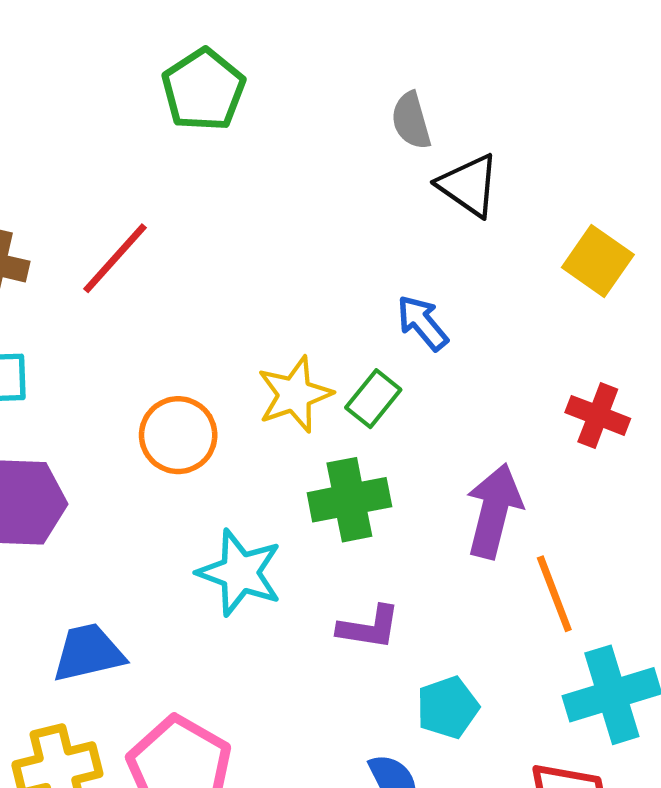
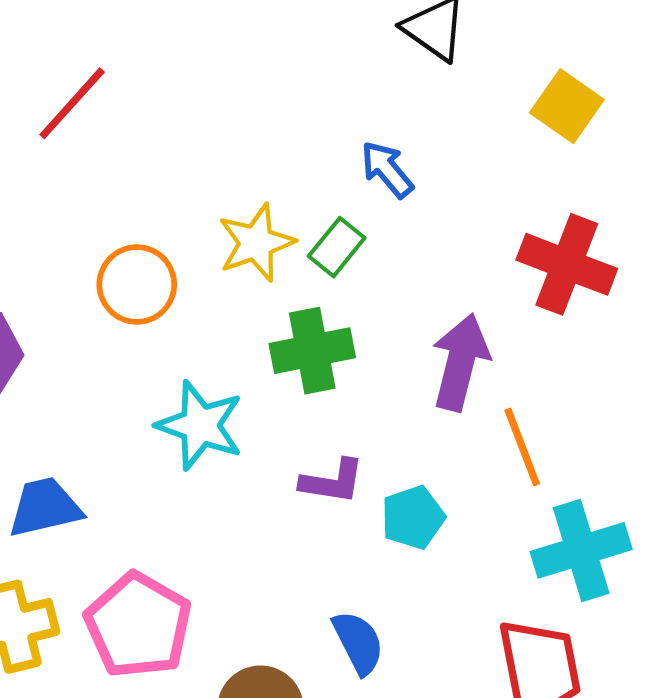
red cross: (598, 415) -> (567, 264), size x1.5
cyan pentagon: (448, 707) -> (413, 517), moved

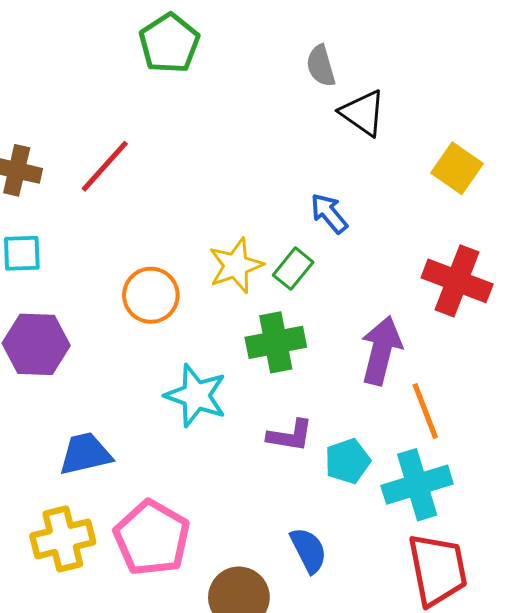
cyan cross: (581, 550) -> (417, 485), moved

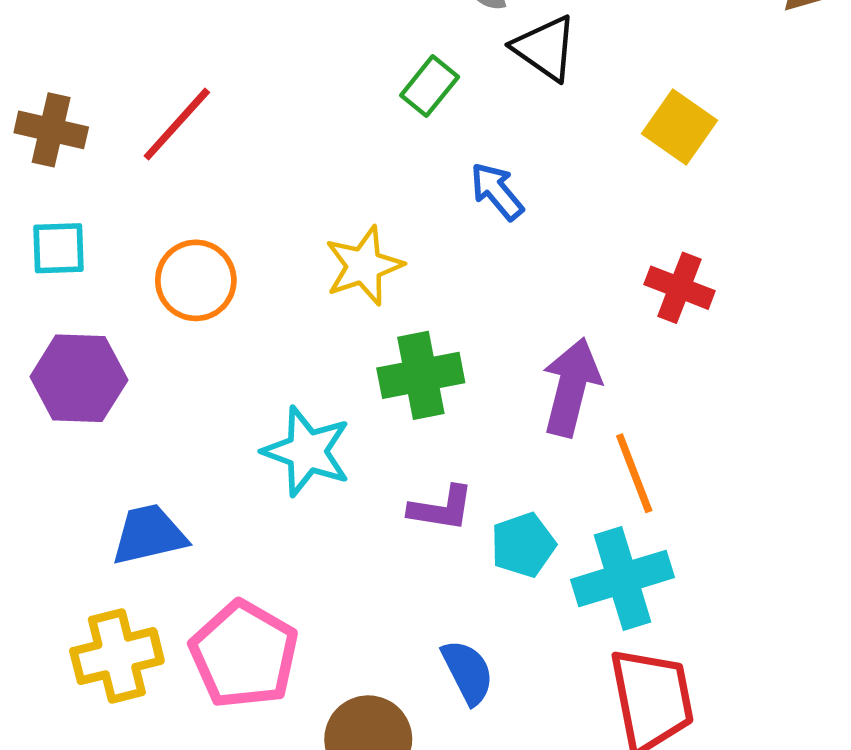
green rectangle: (293, 269) -> (430, 86), moved
red cross: (457, 281) -> (680, 288), size x0.7
orange circle: (151, 295) -> (196, 280), moved

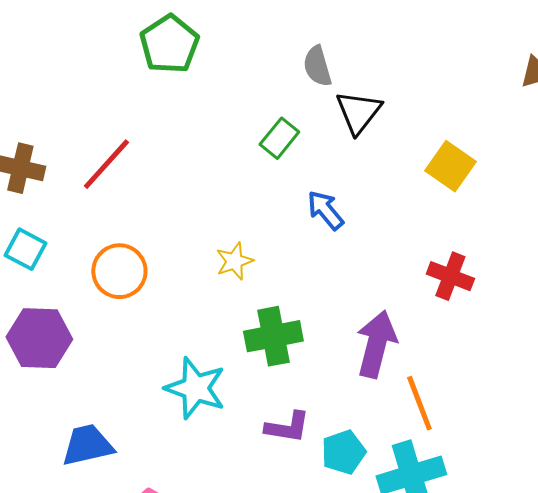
black triangle: (545, 48) -> (358, 112), turned 33
cyan square: (58, 248) -> (25, 249), turned 30
yellow star: (364, 266) -> (234, 261), size x0.7

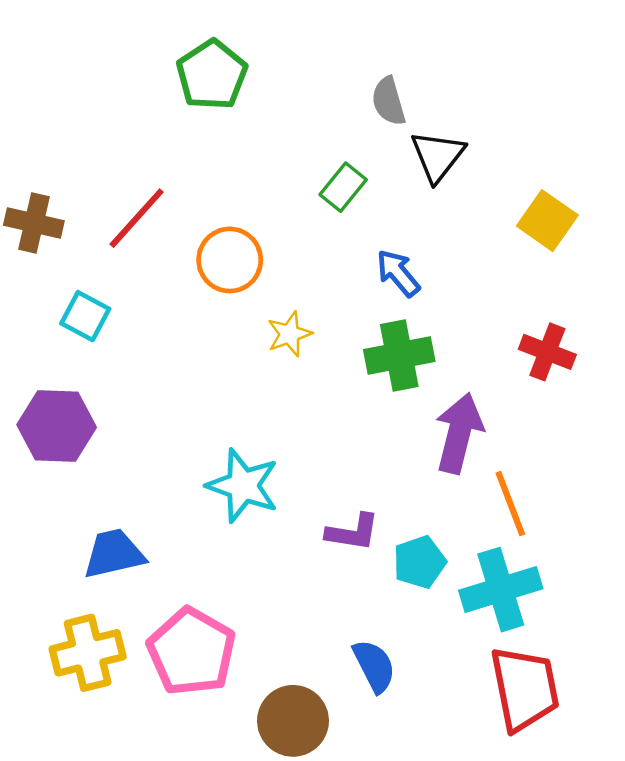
cyan square: (25, 249) -> (85, 316), moved
orange circle: (119, 271) -> (230, 260), moved
green cross: (273, 336) -> (399, 355), moved

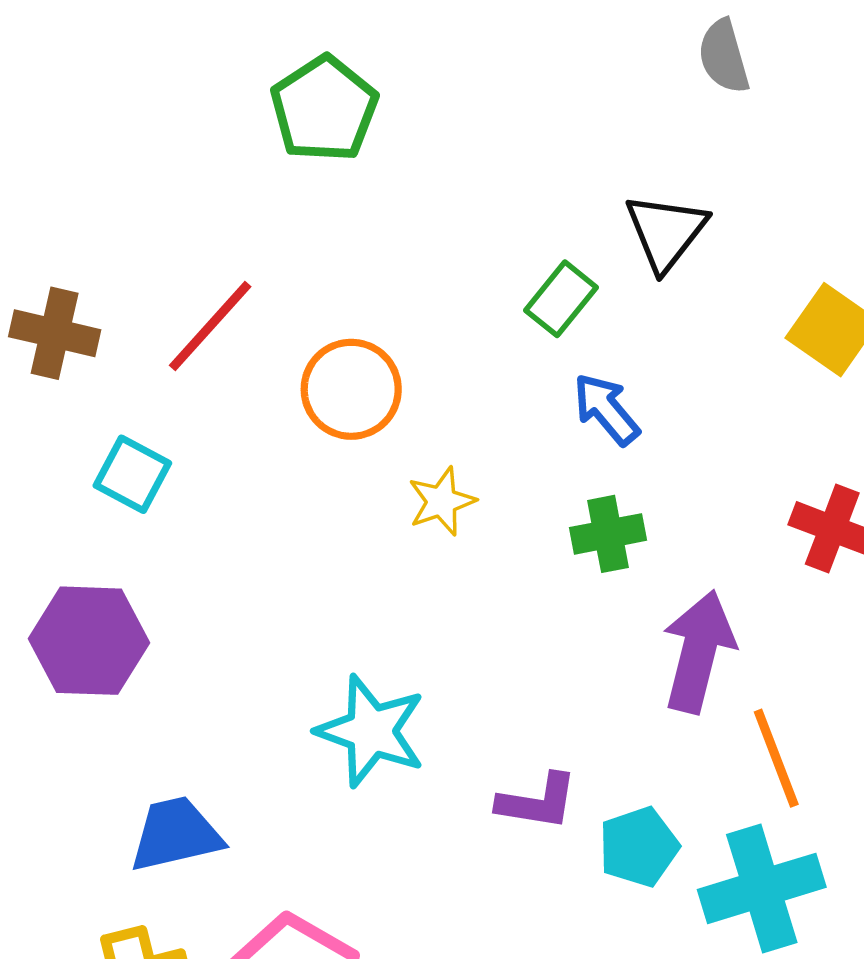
gray semicircle: (389, 101) -> (724, 57), moved
green rectangle: (343, 187) -> (561, 299), moved
green cross: (399, 355) -> (608, 534), size x0.7

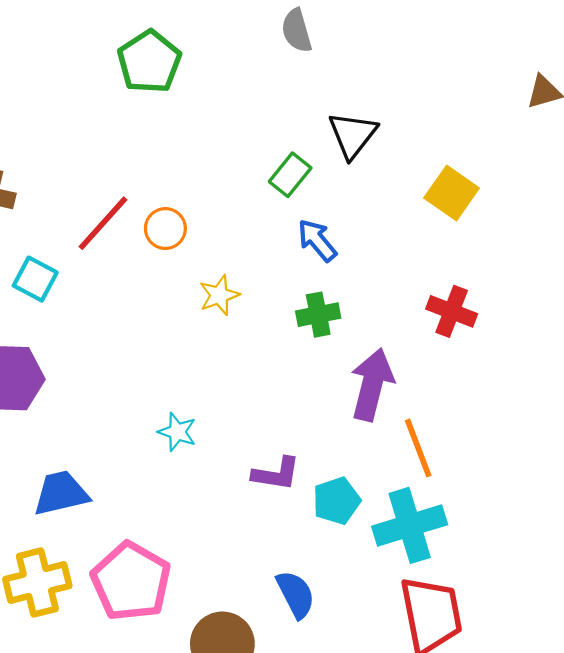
gray semicircle: (724, 57) -> (297, 31), moved
red line: (210, 326) -> (103, 223), moved
orange circle: (351, 389) -> (165, 229), size x0.7
cyan star: (371, 731) -> (177, 432), size x0.6

